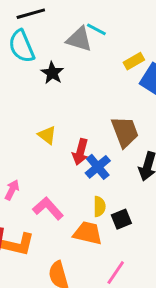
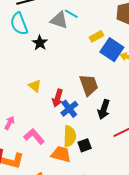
yellow semicircle: (99, 207) -> (70, 136), size x1.5

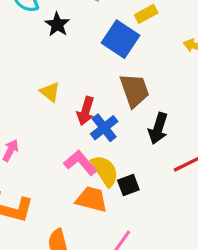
blue square: (112, 50) -> (121, 39), moved
pink L-shape: (34, 136) -> (80, 163), moved
yellow semicircle: (70, 136) -> (105, 171), turned -35

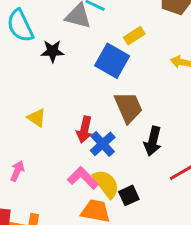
black star: (57, 24) -> (52, 51), turned -30
yellow triangle: (50, 92) -> (37, 118), moved

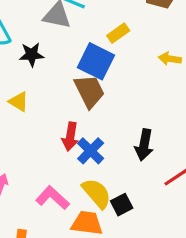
brown trapezoid: (128, 107) -> (89, 91), moved
yellow triangle: (37, 118) -> (19, 102), moved
pink L-shape: (83, 178) -> (53, 198), moved

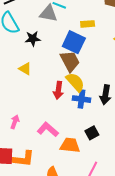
yellow rectangle: (118, 33) -> (88, 24), turned 32
blue cross: (91, 151) -> (81, 99), moved, turned -36
yellow semicircle: (97, 193) -> (75, 82), moved

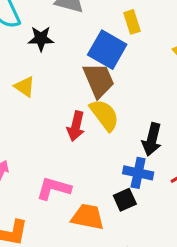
yellow rectangle: (88, 24) -> (132, 22), turned 72
blue cross: (81, 99) -> (138, 173), moved
pink L-shape: (48, 129) -> (54, 188), turned -30

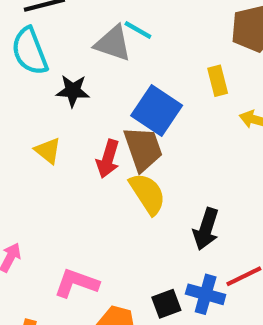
yellow rectangle: (132, 22) -> (218, 81), moved
red arrow: (76, 126) -> (108, 159), moved
blue cross: (138, 173) -> (206, 294), moved

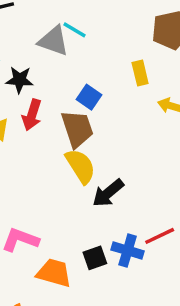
blue square: (157, 111) -> (89, 97), size x0.6
red arrow: (108, 159) -> (32, 115), moved
black arrow: (206, 229) -> (108, 193), moved, turned 32

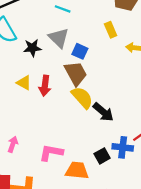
gray triangle: (53, 41) -> (59, 38), moved, turned 35
red arrow: (32, 115) -> (45, 86), moved
black arrow: (108, 193) -> (103, 112), turned -90

